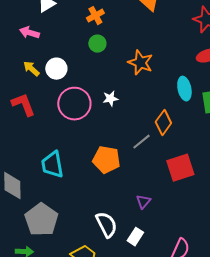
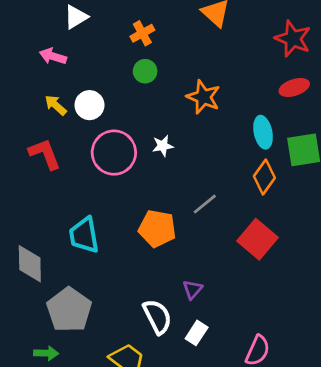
orange diamond: (163, 123) -> (264, 177), moved
red square: (180, 168) -> (258, 239), turned -32
purple triangle: (143, 202) -> (193, 289), moved

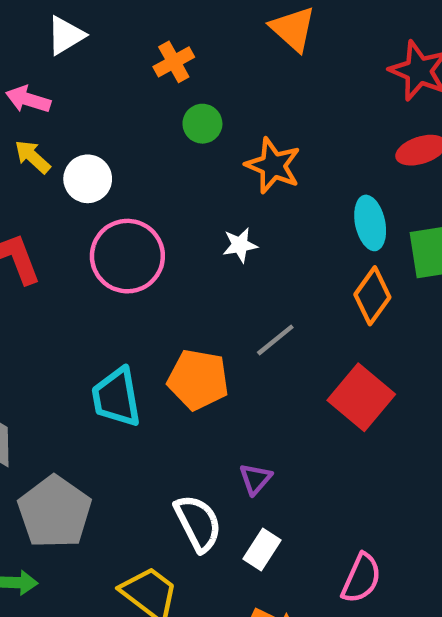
green circle: (145, 71) -> (202, 124), moved
yellow arrow: (56, 105) -> (33, 157), moved
white star: (163, 146) -> (240, 245), moved
cyan trapezoid: (84, 235) -> (116, 397), moved

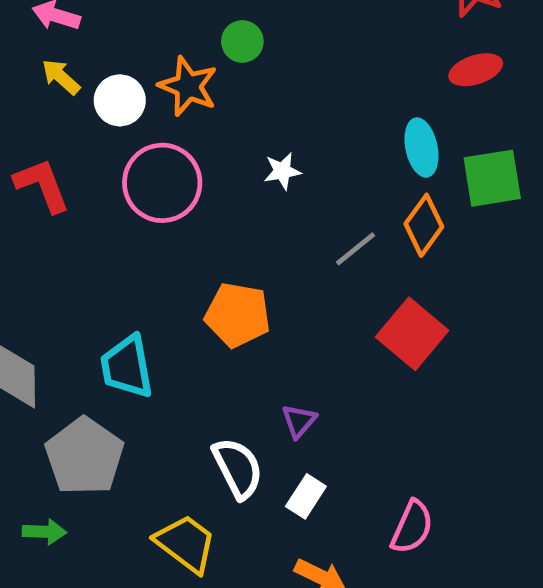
orange star: (273, 166) -> (188, 86), moved
gray line: (275, 340) -> (355, 249), moved
cyan trapezoid: (116, 397) -> (127, 367), moved

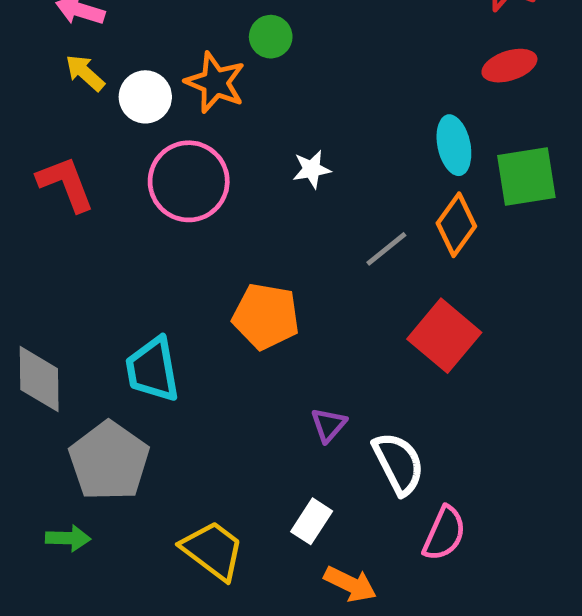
white semicircle: (238, 468) -> (398, 463), moved
white rectangle: (306, 496) -> (312, 521), moved

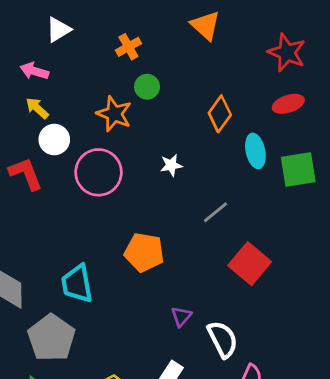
white circle: (145, 97) -> (54, 140), moved
orange diamond: (456, 225) -> (220, 114), moved

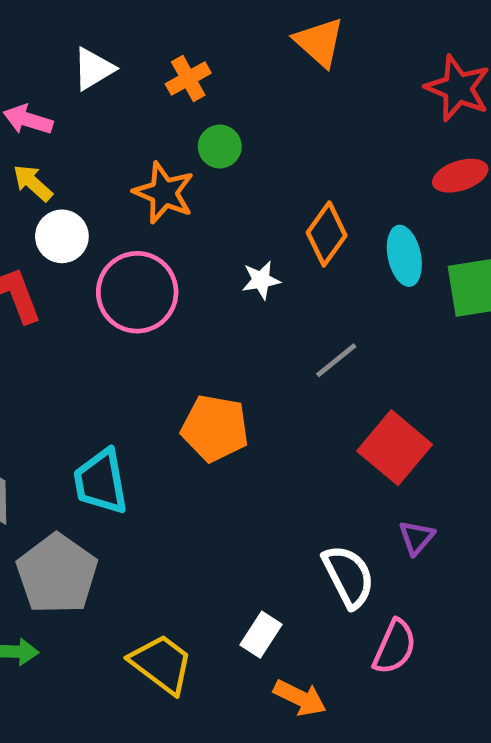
white triangle: (59, 30) -> (93, 69), moved
orange diamond: (220, 114) -> (327, 234), moved
purple triangle: (181, 316) -> (416, 538), moved

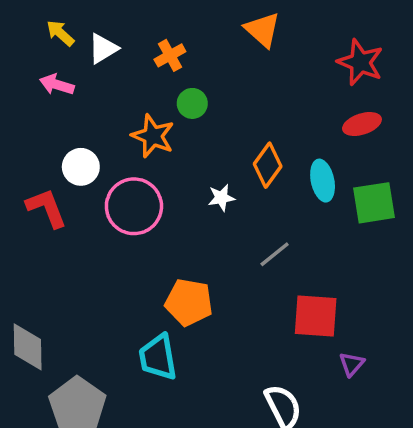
yellow arrow: (33, 183) -> (60, 33), moved
red square: (395, 448) -> (316, 316), turned -36
cyan trapezoid: (101, 482) -> (158, 357), moved
purple triangle: (416, 538) -> (352, 364), moved

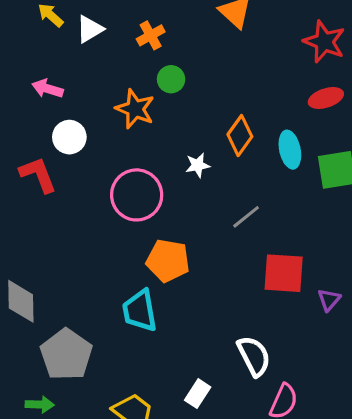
pink arrow: (57, 85) -> (47, 89), moved
pink circle: (134, 206) -> (137, 195), moved
purple triangle: (352, 364) -> (329, 300), moved

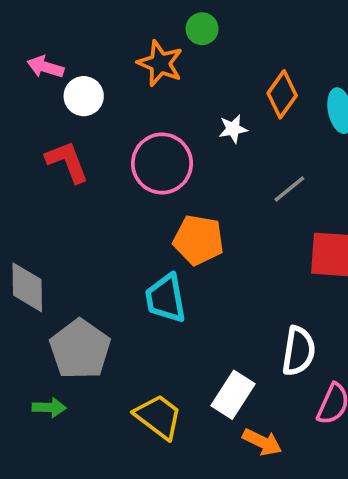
pink arrow: (47, 89) -> (45, 67), moved
red L-shape: (38, 175) -> (67, 162), moved
white semicircle: (254, 356) -> (299, 351), turned 36
white rectangle: (198, 394) -> (233, 395), size x1.4

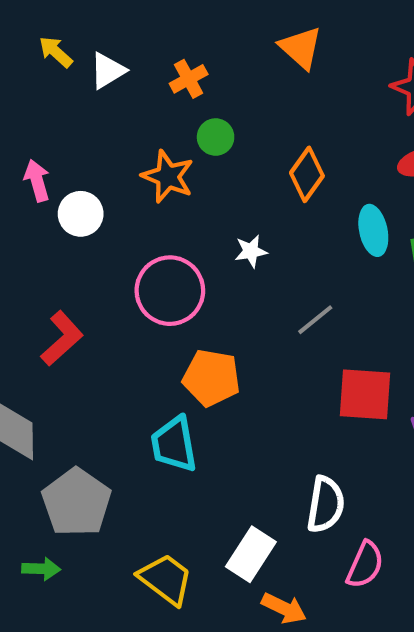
pink arrow: (45, 67) -> (37, 181), turned 57
orange diamond: (282, 94) -> (307, 174), moved
red L-shape: (67, 162) -> (62, 338), moved, turned 69

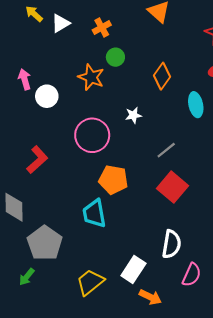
red square: (365, 394) -> (173, 187), moved, turned 36
green arrow: (41, 569) -> (27, 277), turned 126
yellow trapezoid: (166, 579) -> (90, 282), turned -76

